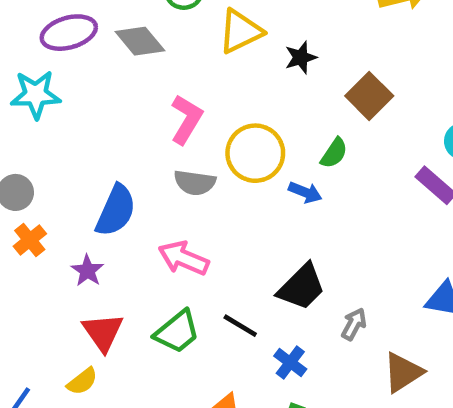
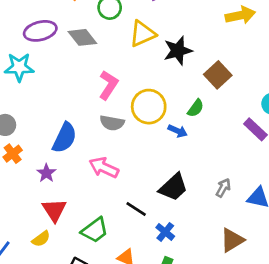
black star: (301, 57) -> (178, 51), size x1.5
gray arrow: (354, 324) -> (223, 188), moved
green trapezoid: (177, 332) -> (95, 230), moved

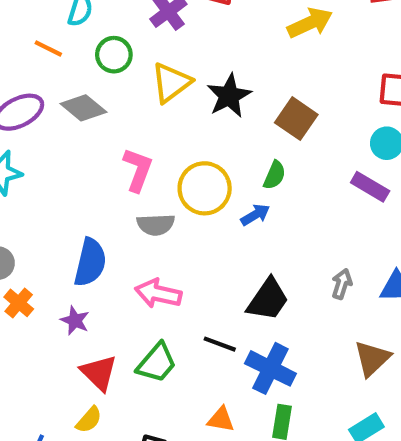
blue arrow: (178, 131) -> (255, 215), turned -42
green trapezoid: (95, 230) -> (157, 363), moved
blue cross: (165, 232) -> (270, 368), size x1.6

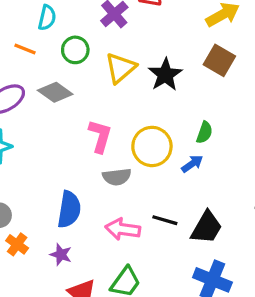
brown square: (296, 119) -> (219, 60), moved
black line: (220, 344) -> (165, 220), moved

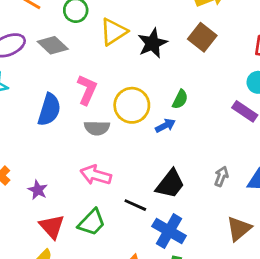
blue semicircle: (69, 209) -> (49, 110), moved
black line: (165, 220) -> (135, 205), moved

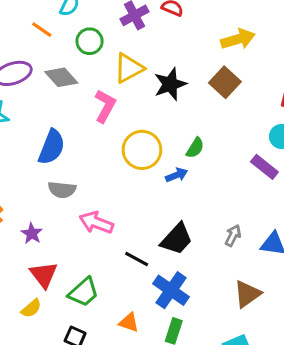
pink L-shape: (87, 90) -> (105, 106), moved
gray semicircle: (97, 128) -> (62, 190), moved
green trapezoid: (92, 222) -> (84, 292), moved

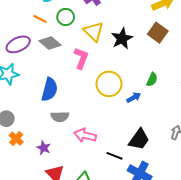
orange line: (42, 30) -> (40, 19), moved
yellow triangle: (129, 68) -> (94, 31), turned -40
green semicircle: (195, 148) -> (152, 80), moved

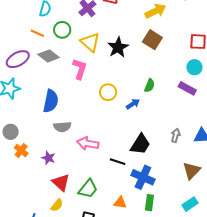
yellow circle: (109, 84) -> (108, 92), size x0.7

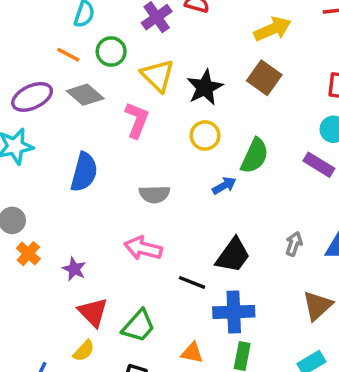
green semicircle: (150, 86) -> (255, 156), size x1.5
yellow circle: (108, 92) -> (205, 135), moved
gray semicircle: (62, 127) -> (154, 194), moved
blue cross: (143, 177) -> (234, 312), turned -30

